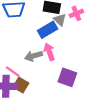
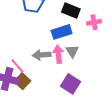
gray triangle: (60, 20) -> (72, 51), moved

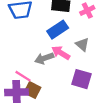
gray triangle: (72, 51) -> (82, 44), moved
pink arrow: (58, 54) -> (61, 53), turned -36

